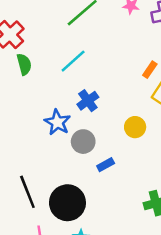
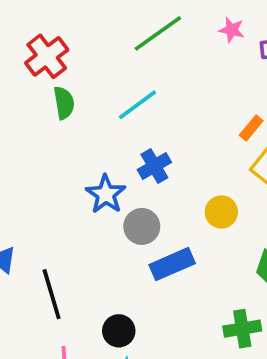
blue rectangle: (106, 165) -> (172, 264), size x1.6
black circle: (67, 203) -> (119, 331), moved, size x0.6

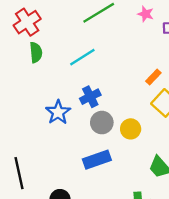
gray circle: (142, 226) -> (102, 123), moved

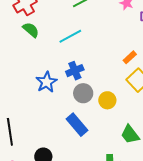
green semicircle: (36, 52) -> (31, 30), turned -48
blue rectangle: (97, 160) -> (77, 125), turned 65

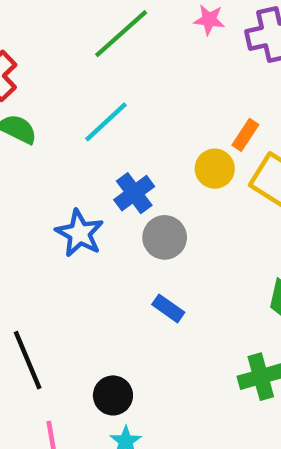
yellow circle: (107, 100) -> (215, 169), moved
blue rectangle: (77, 125) -> (168, 308), size x0.6

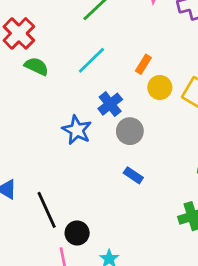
orange rectangle: (245, 135) -> (143, 64), moved
black circle: (113, 395) -> (77, 233), moved

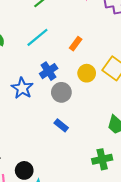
yellow circle: (160, 87) -> (87, 73), moved
black circle: (77, 233) -> (24, 170), moved

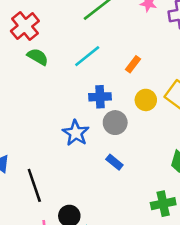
blue cross: (49, 71) -> (100, 97), turned 30
blue star: (22, 88) -> (76, 133), moved

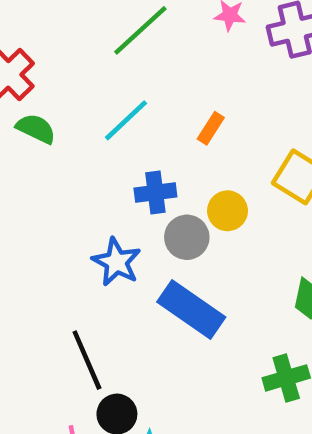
yellow circle: (146, 100) -> (227, 211), moved
blue rectangle: (114, 162) -> (191, 310), size x2.0
black line: (34, 185) -> (87, 360), moved

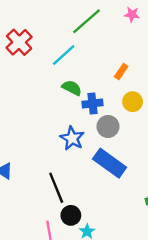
cyan line: (126, 120) -> (64, 55), moved
green semicircle: (36, 129) -> (72, 88), moved
yellow circle: (227, 211) -> (133, 102), moved

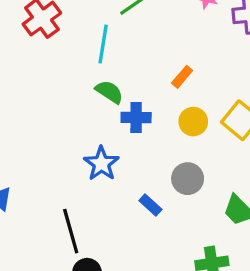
cyan line: (64, 55) -> (103, 44), turned -45
gray circle: (108, 126) -> (188, 179), moved
blue rectangle: (110, 163) -> (150, 205), size x0.5

